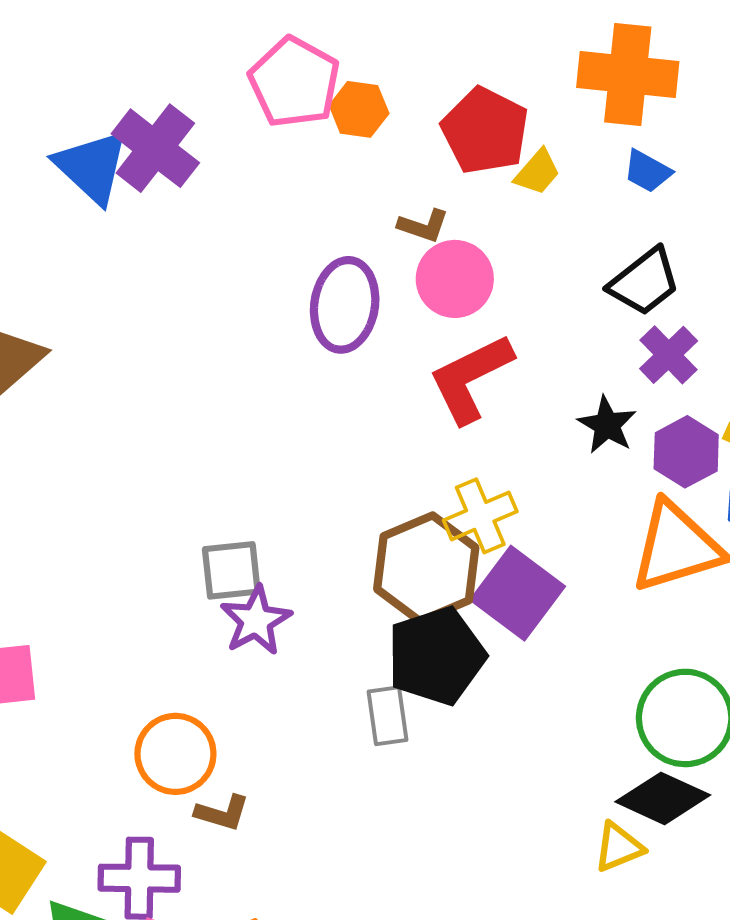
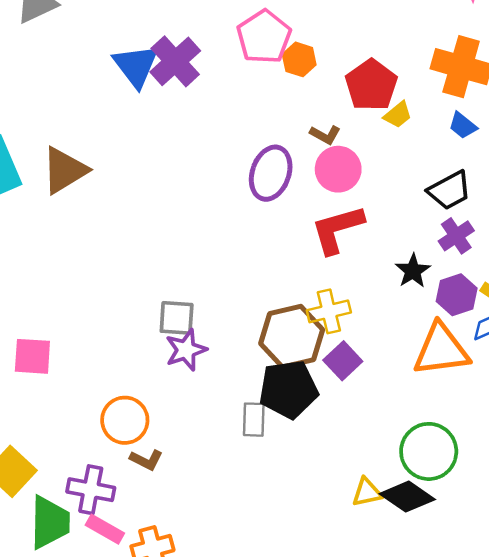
purple square: (518, 593) -> (343, 361), size x0.7
yellow triangle: (619, 847) -> (367, 492), moved

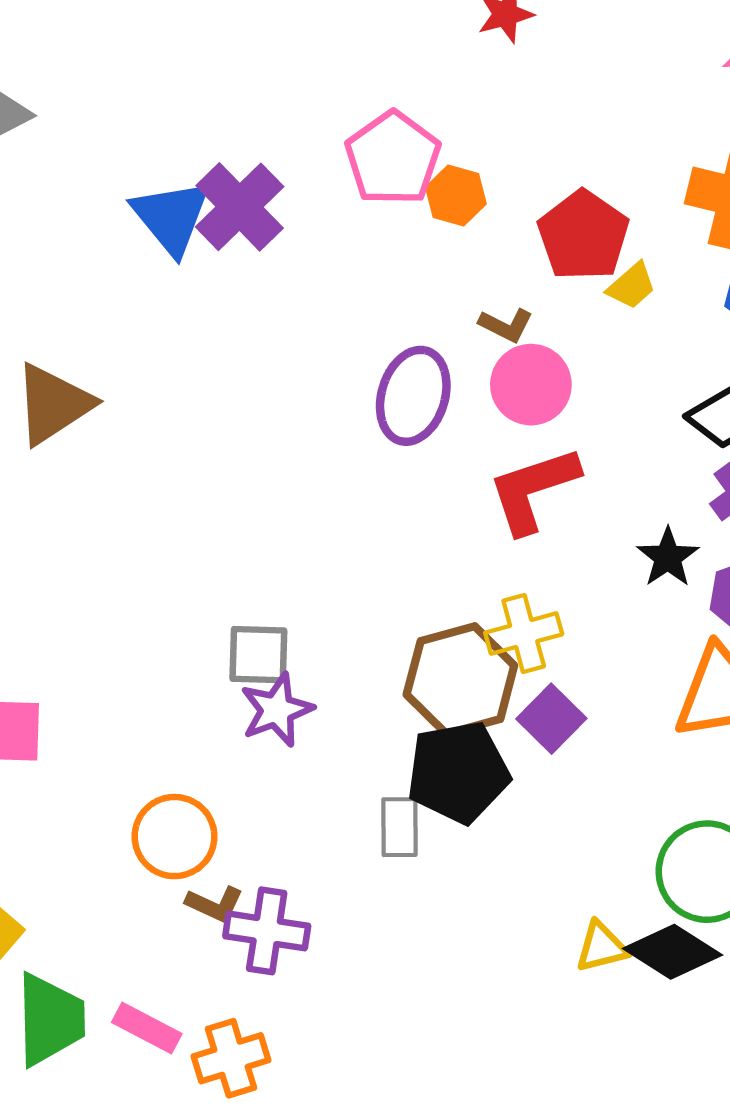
purple cross: (91, 490) -> (267, 931), moved

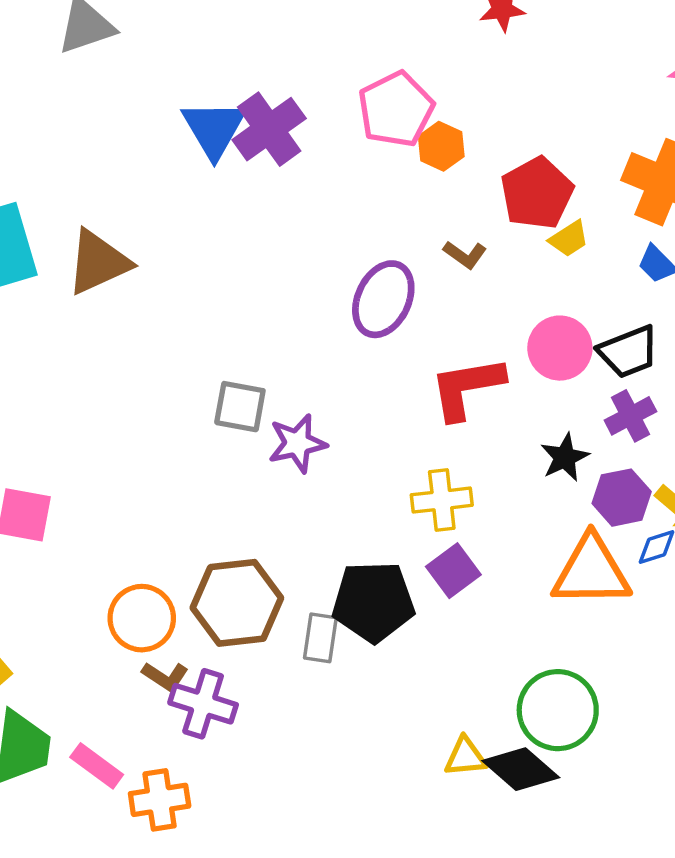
pink circle: (531, 385) -> (560, 348), moved
gray square: (258, 655) -> (240, 407), moved
brown hexagon: (460, 680) -> (237, 603), moved
purple star: (277, 710) -> (297, 443), moved

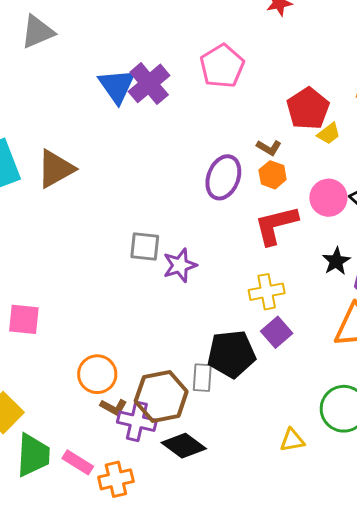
orange hexagon: (441, 146) -> (273, 175), moved
brown hexagon: (237, 603) -> (161, 396), moved
black diamond: (521, 769) -> (184, 446), moved

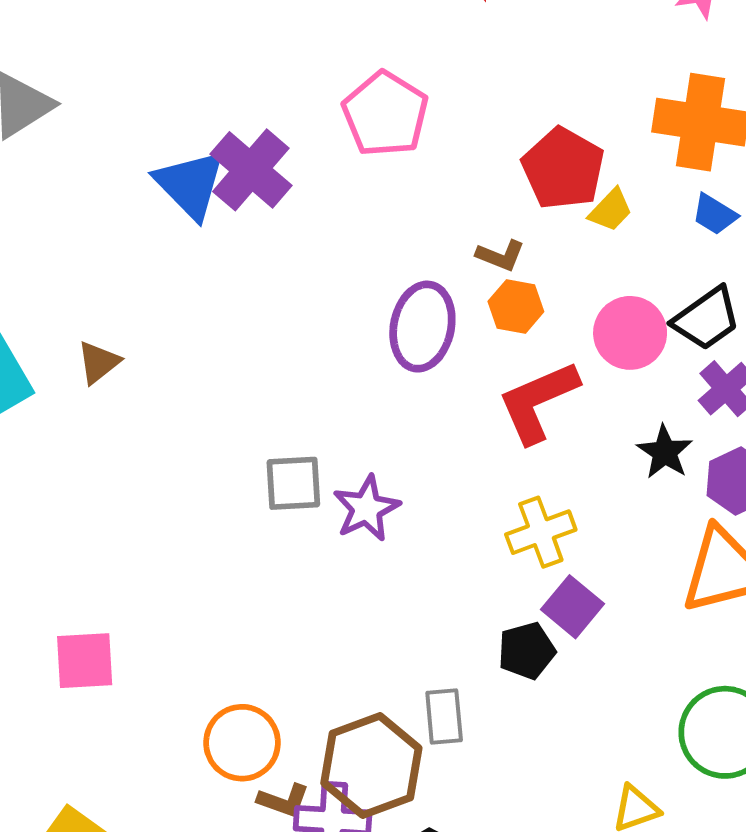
brown triangle: (56, 169) -> (98, 362), size x0.6
black pentagon: (231, 354) -> (527, 651), moved, size x0.6

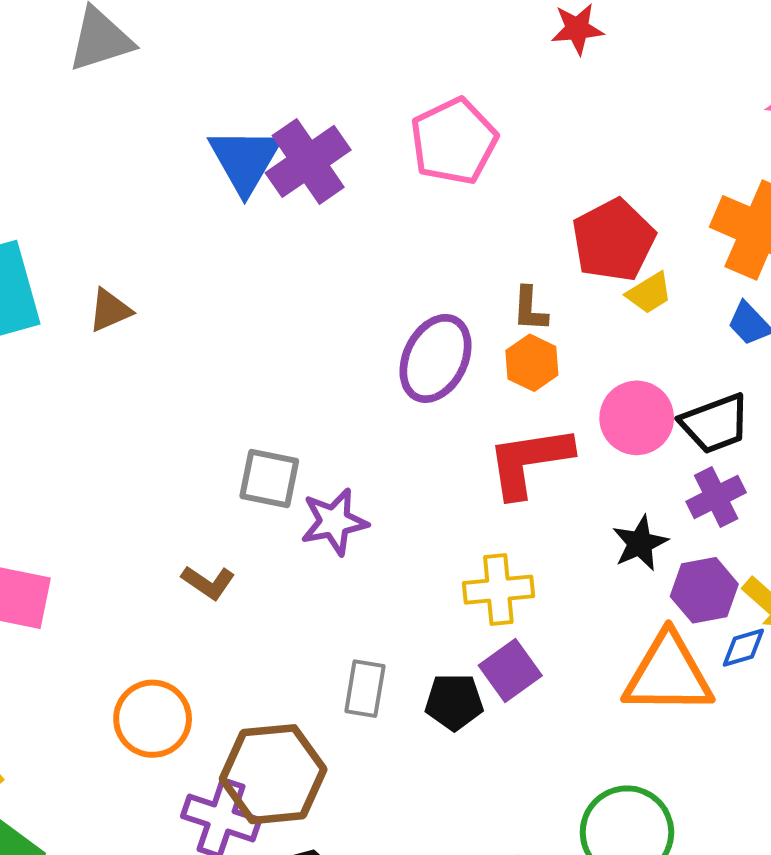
brown L-shape: (500, 255) -> (530, 309), turned 57
gray rectangle: (444, 716) -> (365, 689), moved
brown L-shape: (284, 801) -> (208, 582), moved

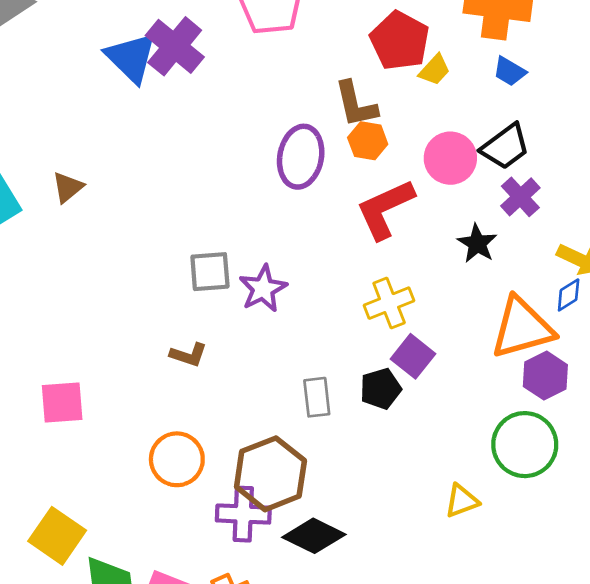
brown L-shape: (530, 309) -> (356, 104), size x1.5
purple hexagon: (704, 590) -> (545, 376), moved

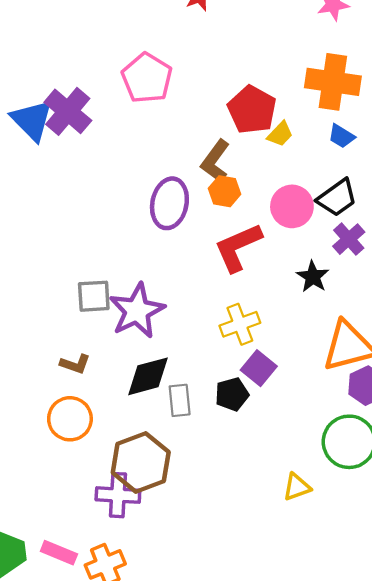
brown L-shape: (356, 104) -> (215, 161), turned 48
purple star: (263, 289) -> (137, 311), size x1.4
orange circle: (177, 459) -> (70, 419), moved
black diamond: (314, 536) -> (148, 376), moved, turned -42

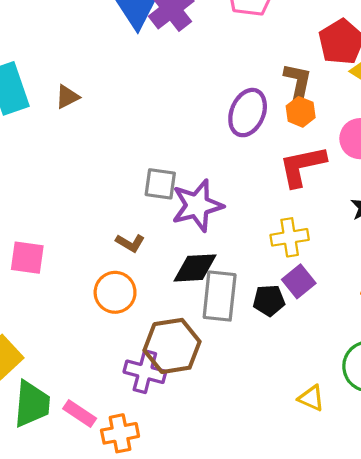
brown L-shape: (215, 161) -> (298, 82), turned 144
gray rectangle: (180, 400) -> (220, 296), size x1.6
yellow triangle: (297, 487) -> (311, 398), turned 32

